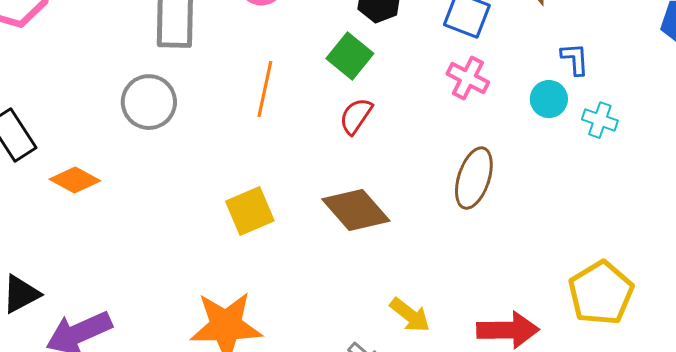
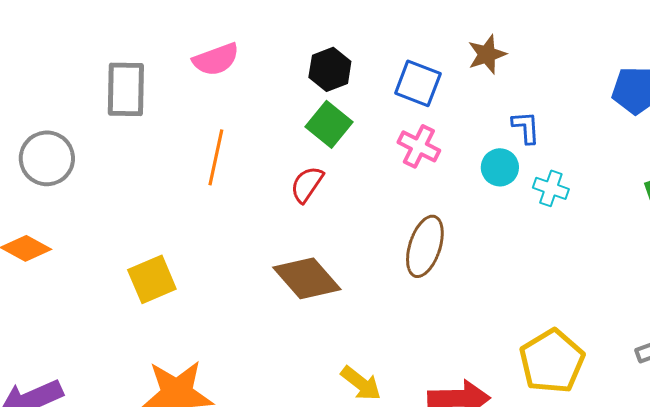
green square: (350, 56) -> (329, 124), moved
gray circle: (149, 102) -> (47, 158), moved
yellow square: (250, 211) -> (152, 279), moved

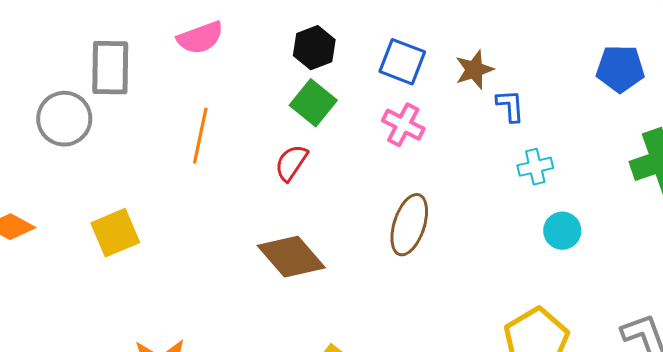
brown star: (487, 54) -> (474, 70), moved
gray circle: (47, 158) -> (64, 119), moved
cyan circle: (500, 167) -> (562, 231), moved
cyan cross: (551, 188) -> (535, 167), turned -32
yellow square: (152, 279) -> (115, 233), moved

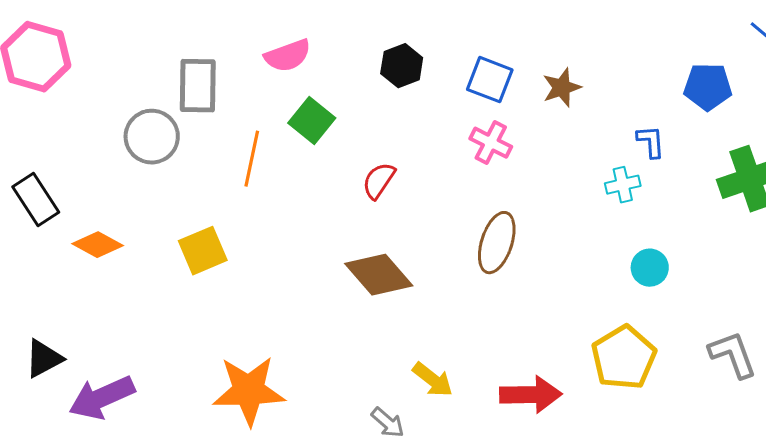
green square: (313, 103) -> (312, 121), moved
blue L-shape: (510, 106) -> (651, 142), moved
orange line: (200, 136) -> (252, 159), moved
cyan circle: (562, 231) -> (650, 268), moved

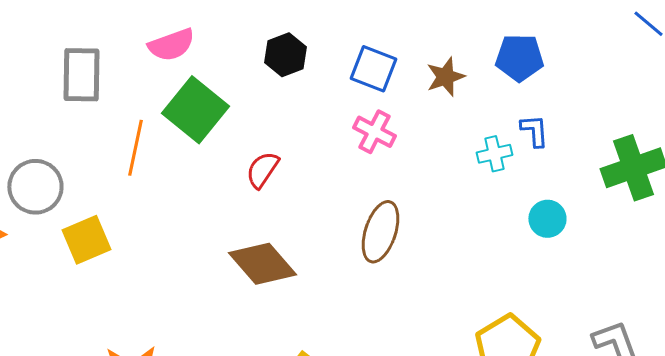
blue pentagon: (708, 87) -> (519, 58), moved
green square: (312, 121) -> (195, 110), size x1.4
gray circle: (152, 137) -> (35, 187), moved
cyan cross: (623, 185) -> (494, 154), moved
cyan circle: (650, 268) -> (547, 219), moved

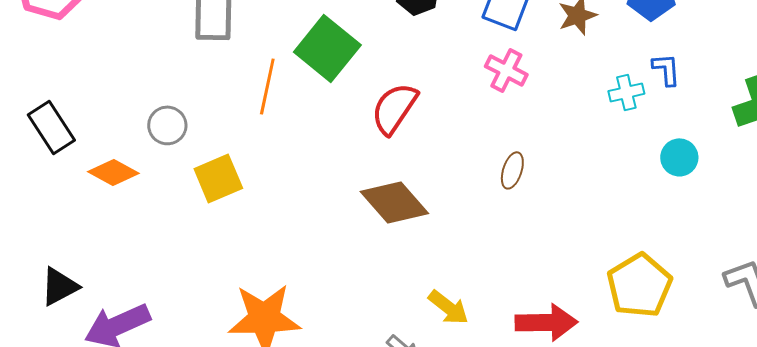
red semicircle: (262, 170) -> (394, 108), size x1.4
gray circle: (35, 187) -> (167, 125), size x0.7
brown ellipse: (380, 232) -> (512, 170), size x0.6

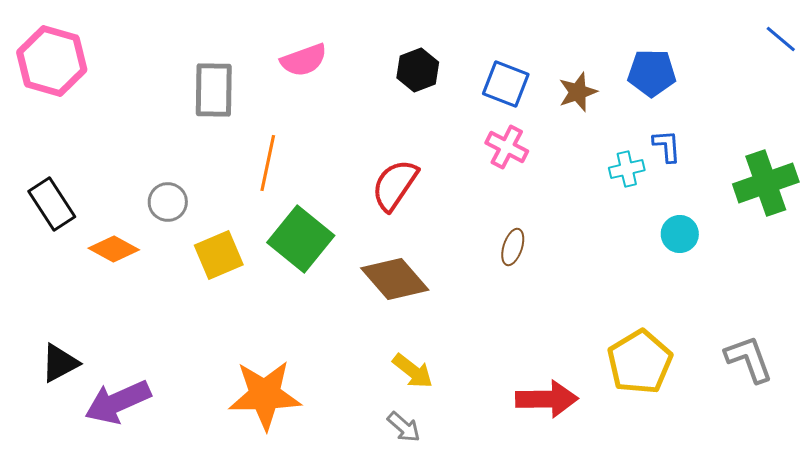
green square: (327, 48) -> (301, 239), moved
yellow arrow: (448, 307) -> (413, 371), moved

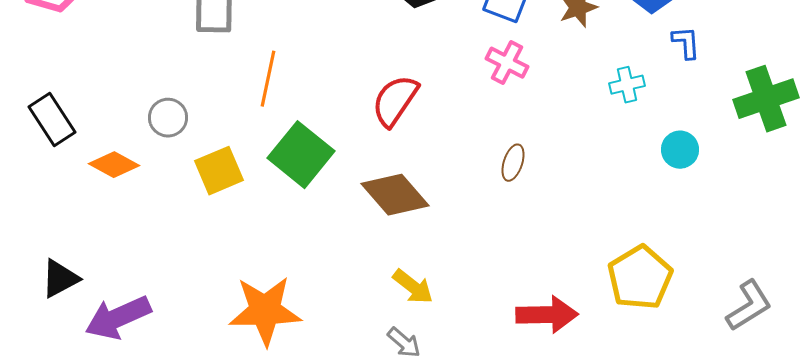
blue L-shape: (667, 146) -> (686, 43), moved
gray L-shape: (749, 359) -> (749, 306), moved, turned 78

